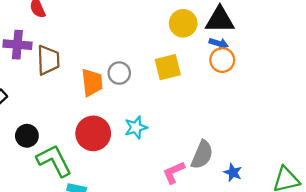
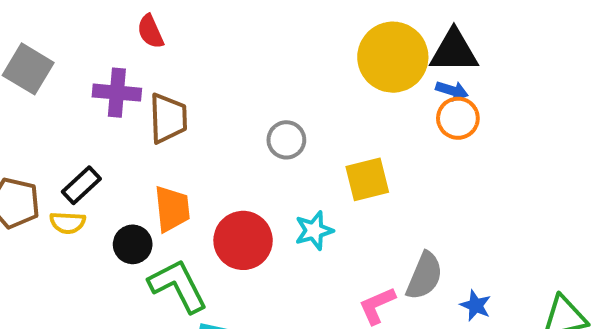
yellow circle: (183, 23) -> (393, 57), size x1.5
yellow square: (168, 67) -> (367, 179), moved
orange trapezoid: (92, 82) -> (172, 209), moved

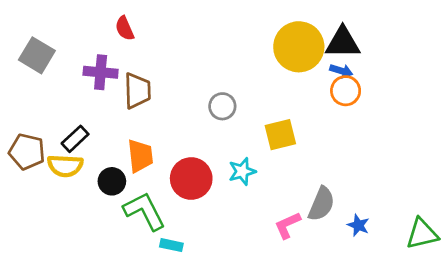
yellow semicircle: (68, 223) -> (65, 166), size x1.4

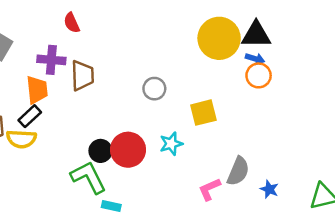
orange trapezoid: (140, 156) -> (37, 90), moved
black circle: (112, 181) -> (100, 151), moved

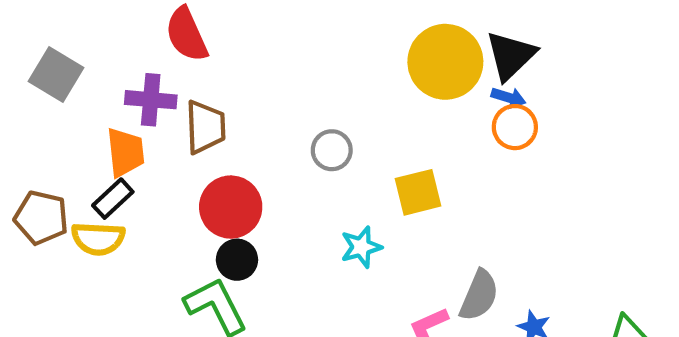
red semicircle: (72, 23) -> (186, 34), size x1.5
black triangle: (256, 35) -> (511, 55), turned -44
red circle: (128, 150) -> (231, 207), moved

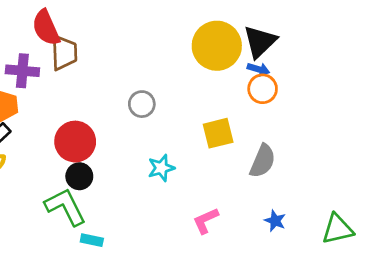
brown trapezoid: (205, 127) -> (64, 53), moved
yellow square: (418, 192) -> (218, 133), moved
gray semicircle: (479, 295) -> (263, 161), moved

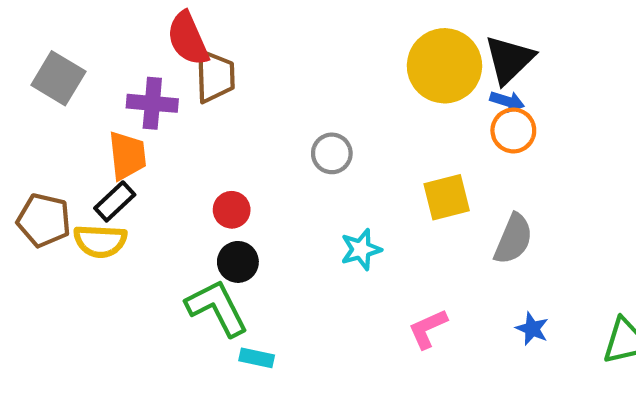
red circle: (75, 142) -> (232, 210), size x0.6

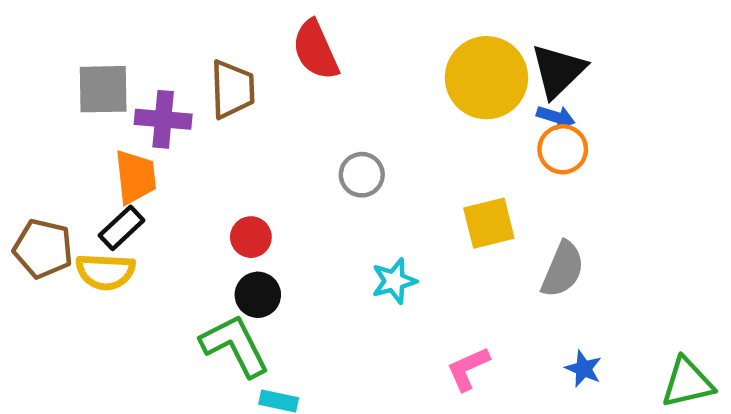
red semicircle: (188, 39) -> (316, 50), moved
gray square: (58, 78) -> (103, 89), moved, turned -32

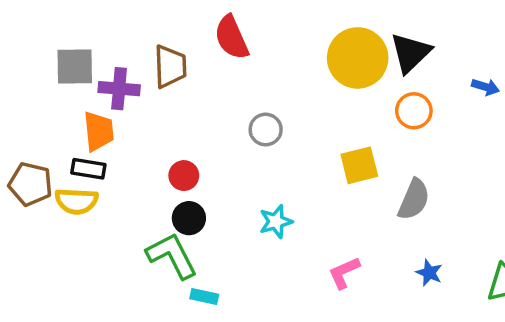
blue arrow: (556, 117) -> (485, 87), moved
black rectangle: (122, 228) -> (88, 169), turned 52
cyan star: (394, 281) -> (276, 222), moved

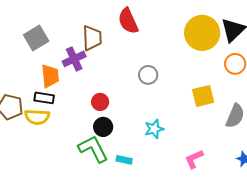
gray square: (75, 66) -> (36, 38), turned -30
purple cross: (119, 89) -> (74, 59), moved, turned -30
cyan rectangle: (204, 297) -> (124, 160), moved

